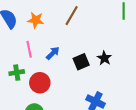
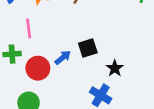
blue arrow: (53, 53) -> (63, 57), moved
black star: (104, 58) -> (115, 68), moved

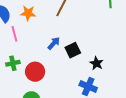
pink line: (29, 28) -> (14, 34), moved
blue arrow: (63, 57) -> (54, 43), moved

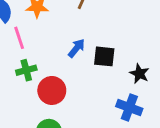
black square: (73, 50) -> (104, 56), turned 35
green cross: (13, 63) -> (26, 70), moved

